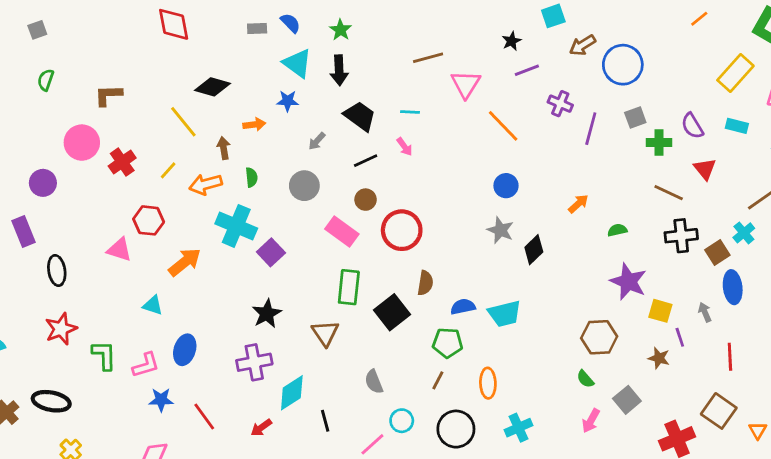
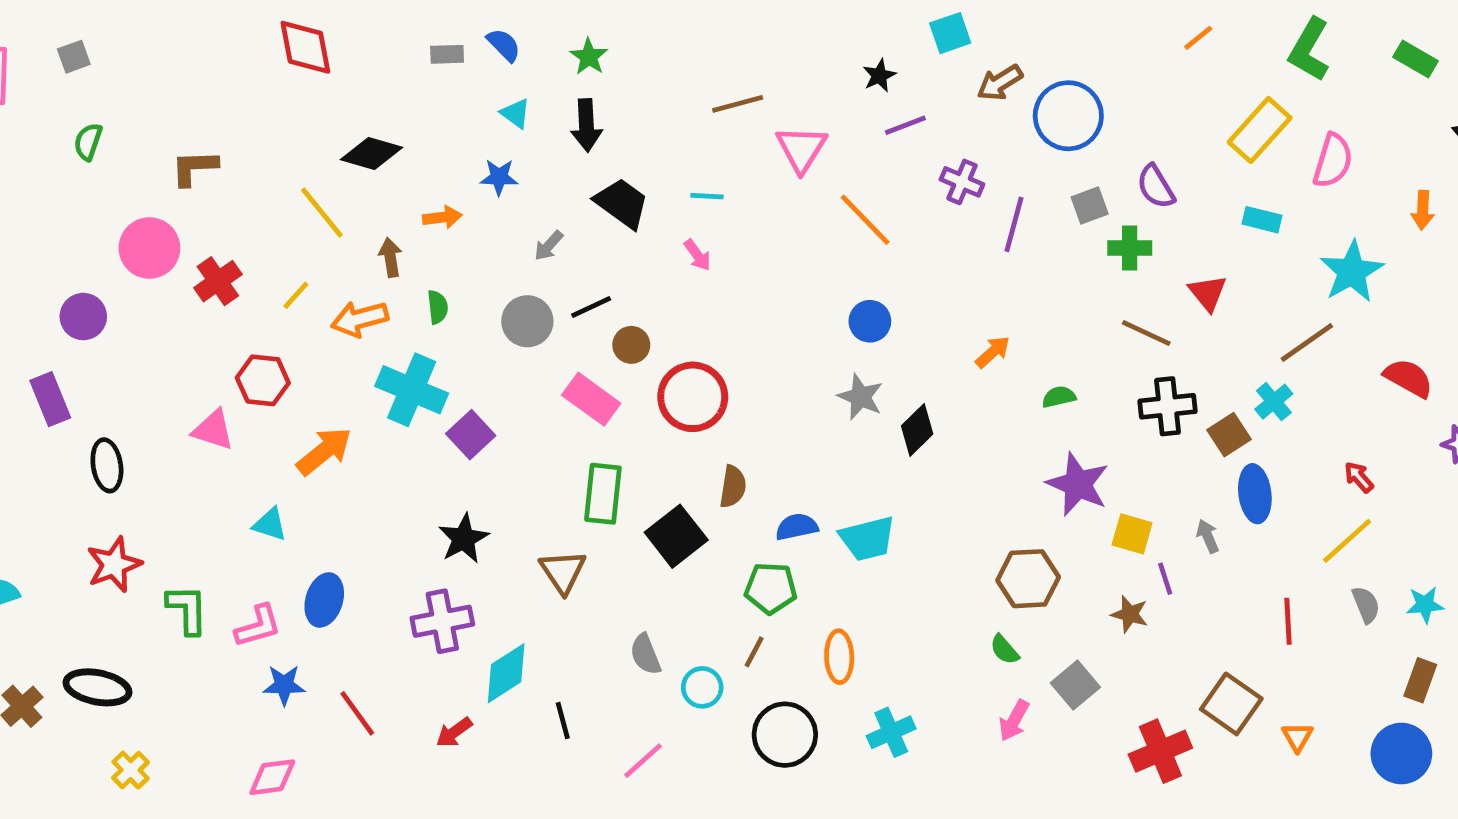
cyan triangle: (297, 63) -> (516, 113), size x0.6
purple semicircle: (692, 126) -> (1156, 187), moved
black line: (366, 161) -> (591, 307), moved
red line: (730, 357) -> (1288, 621), moved
cyan circle: (402, 421) -> (702, 687), moved

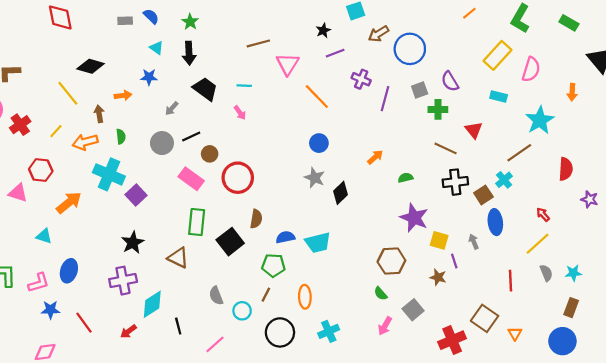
red semicircle: (1408, 378) -> (566, 169), turned 65
brown triangle: (563, 572) -> (178, 258), turned -30

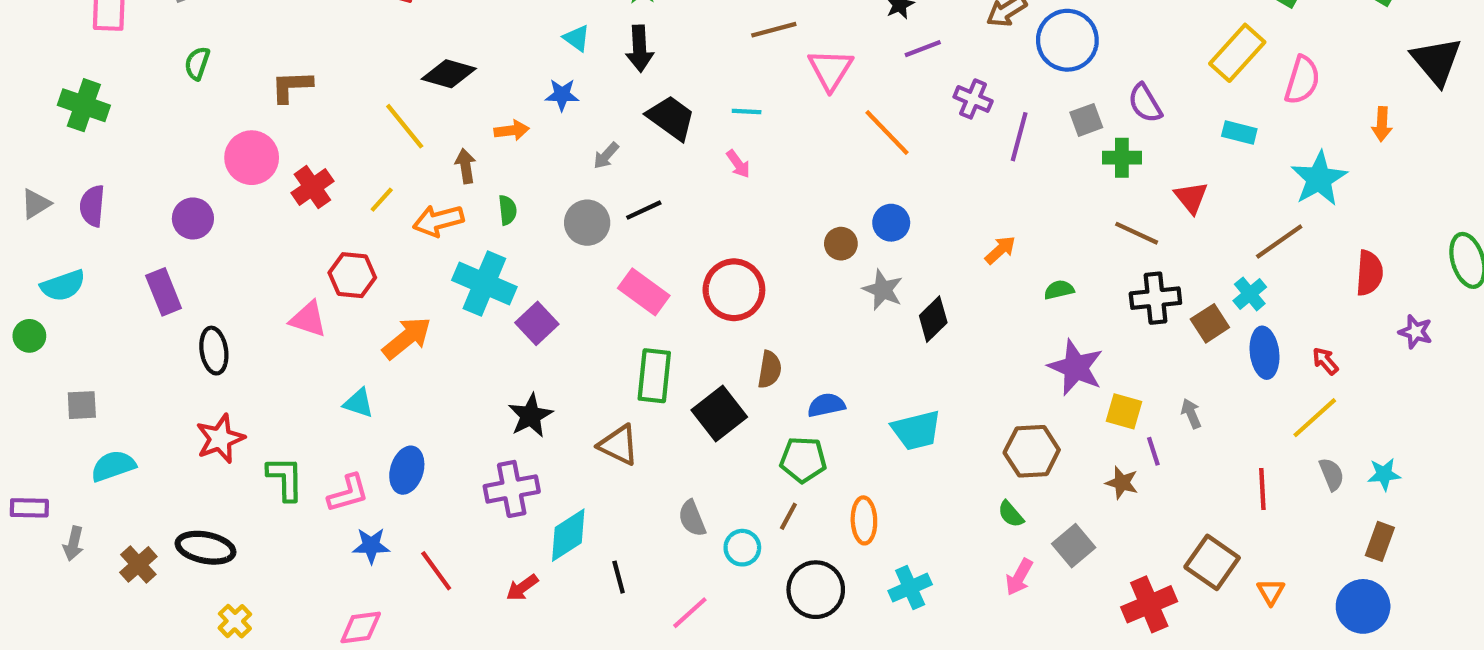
brown circle: (210, 154) -> (841, 244), moved
blue ellipse: (495, 222) -> (1264, 353), moved
cyan trapezoid: (318, 243) -> (916, 430), moved

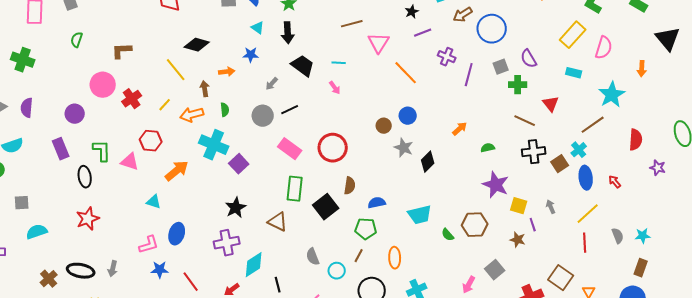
yellow line: (1315, 418) -> (588, 214), moved
green L-shape: (285, 479) -> (102, 151), moved
green semicircle: (1011, 514) -> (448, 235), moved
gray arrow: (73, 544) -> (113, 269), moved

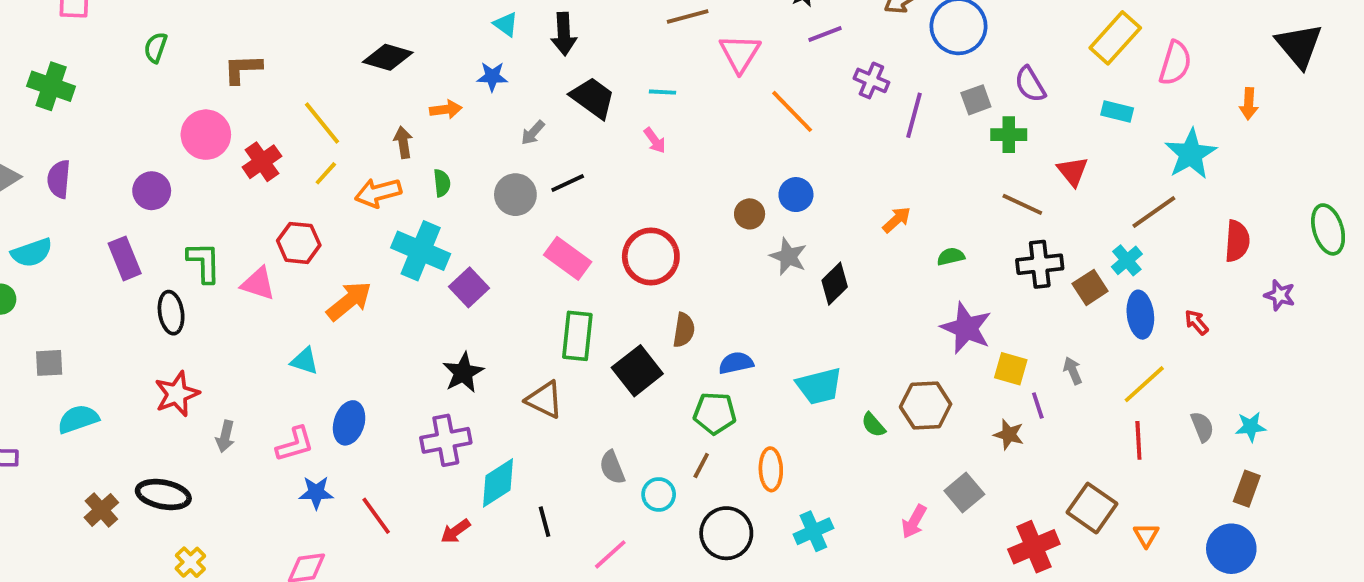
yellow line: (176, 70) -> (322, 123), moved
gray arrow: (113, 269) -> (225, 436), moved

